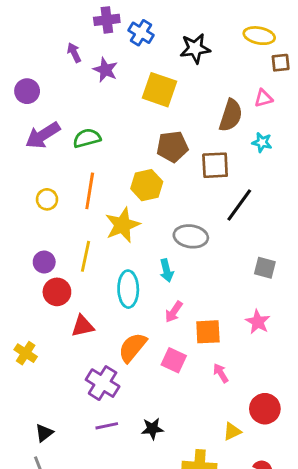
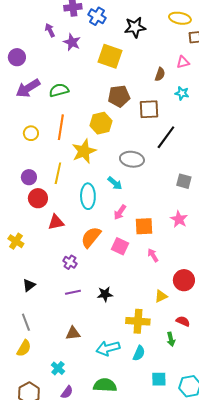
brown semicircle: (231, 115) -> (160, 74), size x0.6
cyan arrow: (167, 271) -> (115, 183), turned -35
purple cross: (103, 383) -> (70, 262), size x0.6
black triangle: (44, 433) -> (29, 285), moved

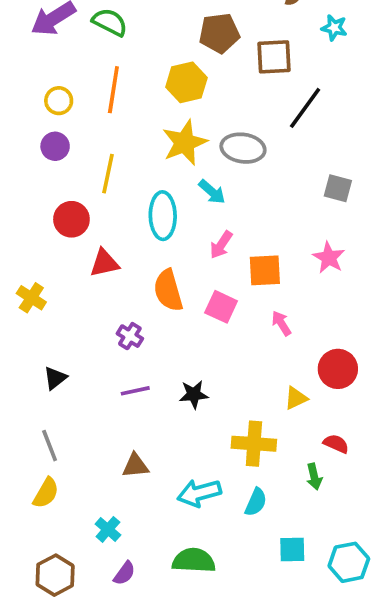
green semicircle: (59, 90) -> (110, 22), turned 42
yellow star: (84, 151) -> (185, 143), moved
purple circle: (29, 177) -> (55, 146), moved
orange semicircle: (91, 237) -> (168, 290), turned -55

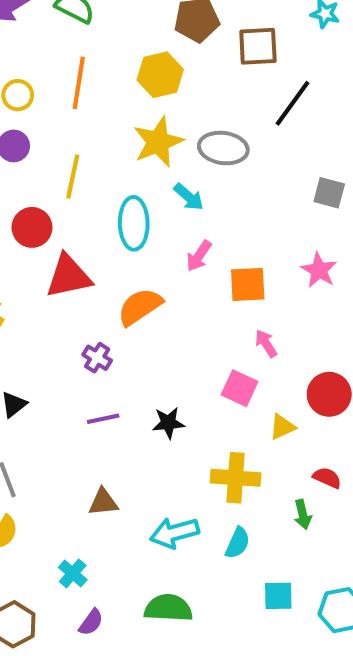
red triangle: (104, 263) -> (69, 276), size x1.4
orange semicircle: (168, 290) -> (140, 307), turned 72
pink square: (221, 307) -> (240, 388), moved

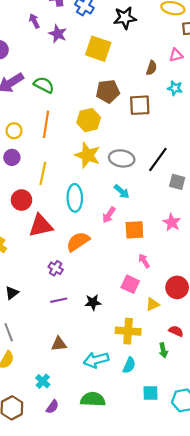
black line: (293, 103) -> (158, 160), moved
yellow star: (158, 142) -> (88, 155), turned -30
cyan arrow: (189, 197) -> (122, 191), moved

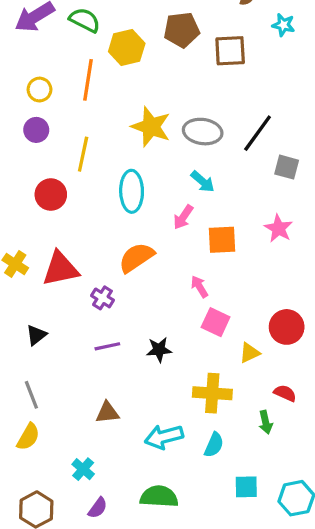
yellow hexagon: (89, 120) -> (127, 48), moved
red triangle: (41, 226) -> (60, 269), moved
pink arrow: (144, 261) -> (199, 287), moved

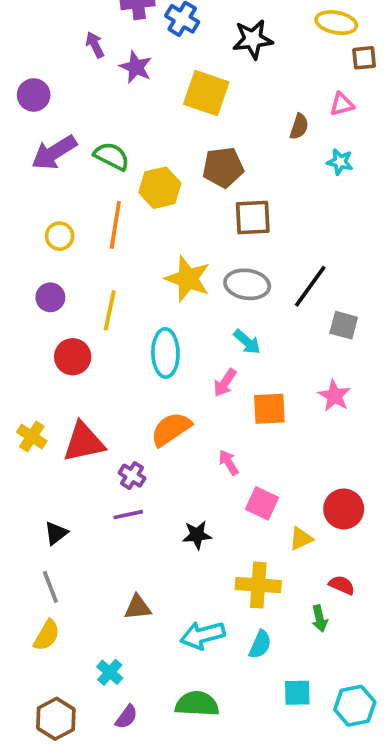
brown square: (230, 51) -> (253, 217), moved
purple circle: (36, 130) -> (50, 297), moved
pink arrow: (199, 287) -> (229, 463), moved
black triangle: (36, 335) -> (56, 533), moved
purple line: (107, 346) -> (128, 515), moved

